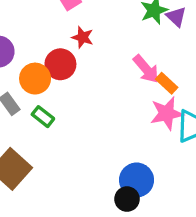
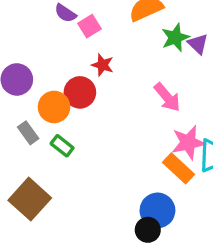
orange rectangle: (167, 83) -> (179, 168), moved, size x1.4

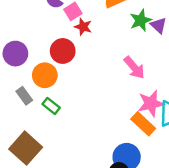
red star: (103, 65) -> (83, 27), moved
red circle: (80, 92) -> (63, 51), moved

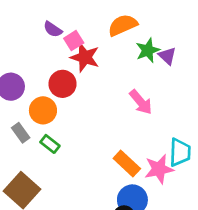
red star: (83, 27) -> (85, 57), size x1.5
pink star: (151, 103) -> (159, 169), moved
orange rectangle: (143, 124) -> (127, 163), moved

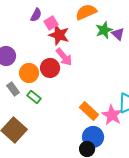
purple semicircle: (53, 29) -> (36, 15), turned -96
red circle: (63, 84) -> (50, 68), moved
pink arrow: (141, 102) -> (64, 57), moved
pink star: (159, 169) -> (112, 115), turned -30

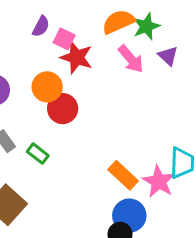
pink square: (51, 23) -> (64, 39), turned -32
green star: (104, 30) -> (146, 26), moved
pink arrow: (64, 57) -> (131, 59), moved
orange circle: (29, 73) -> (47, 87), moved

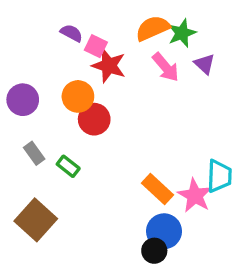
purple semicircle: (41, 26) -> (71, 33), turned -90

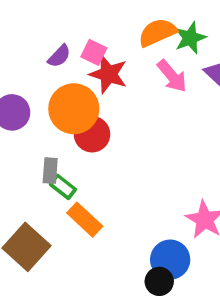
purple semicircle: (71, 33) -> (59, 56), moved, turned 105
orange circle: (78, 96) -> (74, 109), size x1.4
gray rectangle: (34, 153) -> (50, 171), moved, turned 40
orange rectangle: (158, 189) -> (85, 220), moved

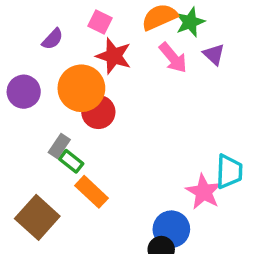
pink square: (94, 52) -> (100, 22), moved
purple semicircle: (59, 56) -> (53, 39), moved
gray rectangle: (50, 171) -> (59, 146), turned 30

